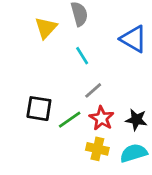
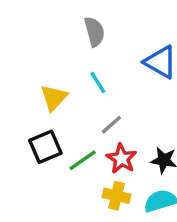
yellow triangle: (46, 28) -> (54, 98), moved
black square: (39, 109) -> (45, 147), turned -32

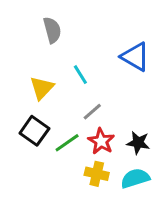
gray semicircle: (94, 32) -> (52, 30), moved
black square: (45, 147) -> (34, 131), turned -32

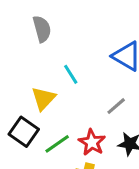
yellow triangle: (42, 88) -> (43, 99), moved
gray line: (92, 112) -> (116, 106), moved

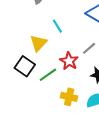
red star: (92, 142) -> (69, 61), moved

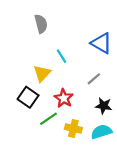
red star: (69, 61) -> (64, 98), moved
green line: (48, 75) -> (49, 119), moved

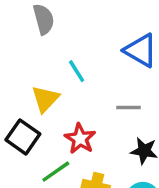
gray line: (94, 79) -> (129, 108), turned 40

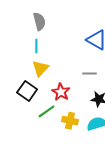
cyan line: (77, 71) -> (36, 46), moved, turned 32

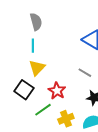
gray line: (89, 74) -> (85, 73), turned 32
yellow cross: (70, 121) -> (66, 119), turned -35

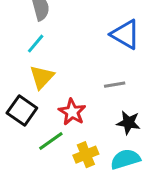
cyan line: (33, 46) -> (36, 44), turned 40
gray line: (85, 73) -> (115, 85), turned -40

